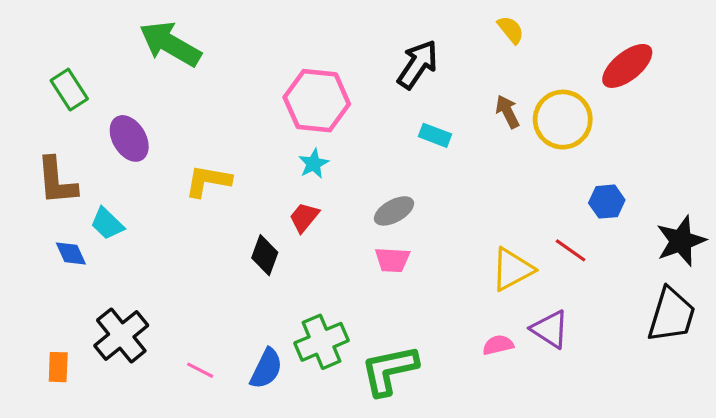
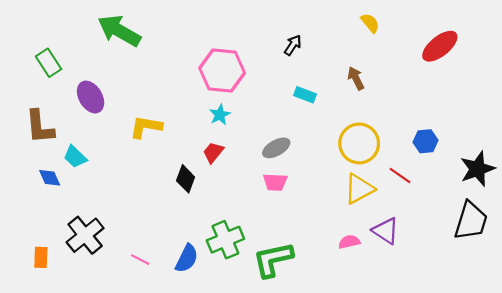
yellow semicircle: (511, 30) -> (370, 23), moved
black arrow: (418, 64) -> (293, 45), size x0.6
yellow circle: (563, 120) -> (359, 143), moved

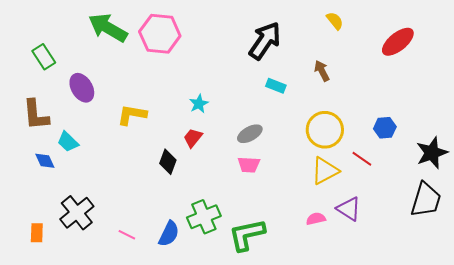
black arrow: (293, 45) -> (265, 41), size x2.0
pink hexagon: (222, 71) -> (160, 34), moved

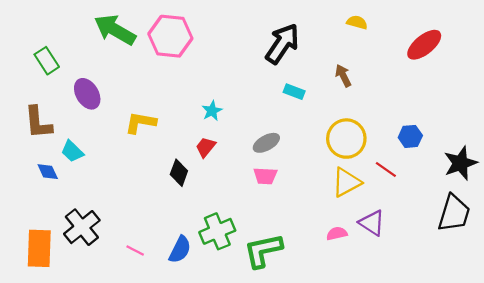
yellow semicircle: (335, 21) -> (357, 22), turned -36
orange rectangle: (37, 233) -> (39, 248), size x1.8

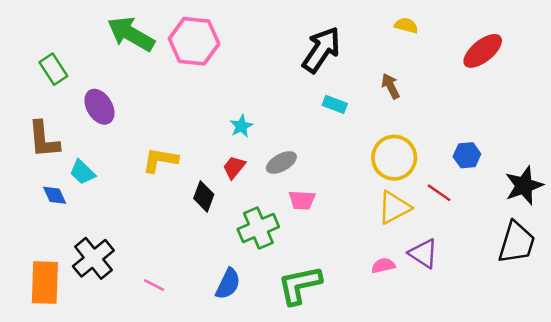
yellow L-shape: (141, 123) -> (160, 160), moved
gray ellipse: (266, 143) -> (281, 163), moved
green cross: (217, 231) -> (258, 228), moved
blue semicircle: (180, 249) -> (228, 284), moved

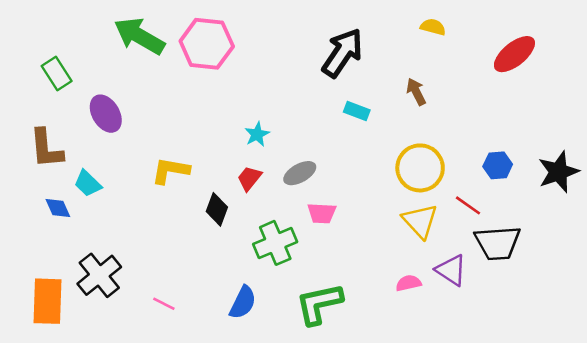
black star: (524, 186) -> (558, 172), moved
yellow triangle: (394, 207) -> (420, 221), turned -45
black trapezoid: (517, 243) -> (498, 243), moved, turned 69

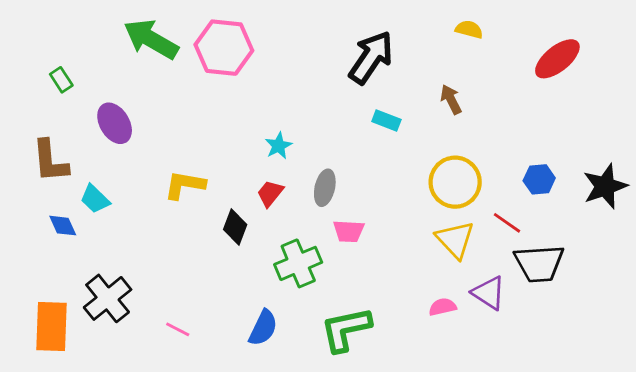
green rectangle: (57, 74) -> (61, 80), size x0.7
gray ellipse: (300, 173) -> (325, 188), turned -48

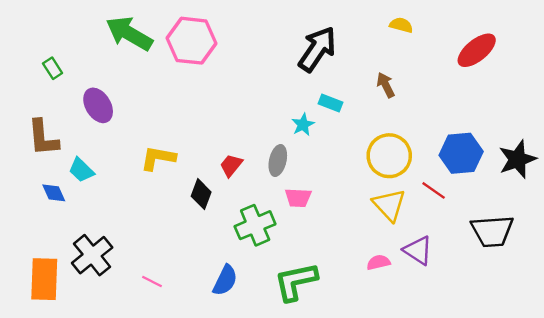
cyan star: (279, 146) -> (303, 125), moved
blue hexagon: (539, 179) -> (461, 153), size x1.6
black trapezoid: (539, 263) -> (492, 231), moved

